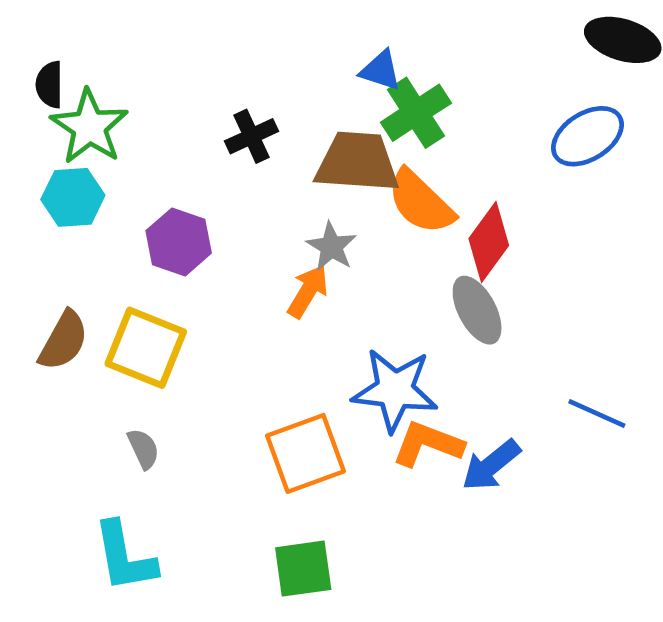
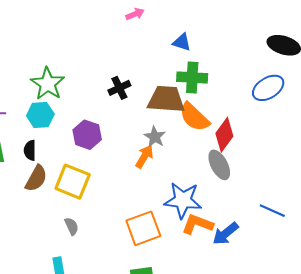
blue triangle: (381, 70) -> (182, 42), moved
black semicircle: (49, 85) -> (30, 150), moved
green cross: (416, 113) -> (192, 78), turned 36

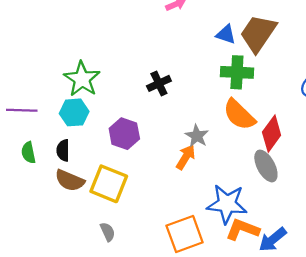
brown trapezoid: (166, 99) -> (258, 33), moved, turned -60
brown semicircle: (36, 178) -> (70, 180), turned 84

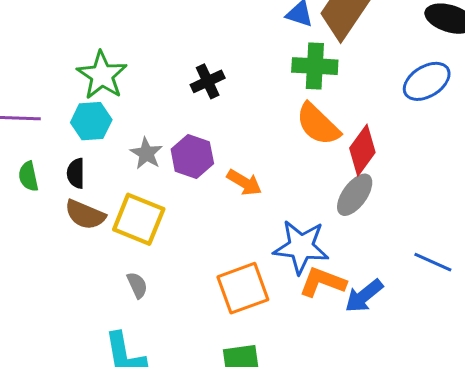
purple hexagon: (124, 134) -> (192, 156), moved
gray star: (197, 136) -> (146, 153), moved
orange arrow: (186, 157) -> (244, 182), turned 90
gray ellipse: (266, 166) -> (355, 195), turned 64

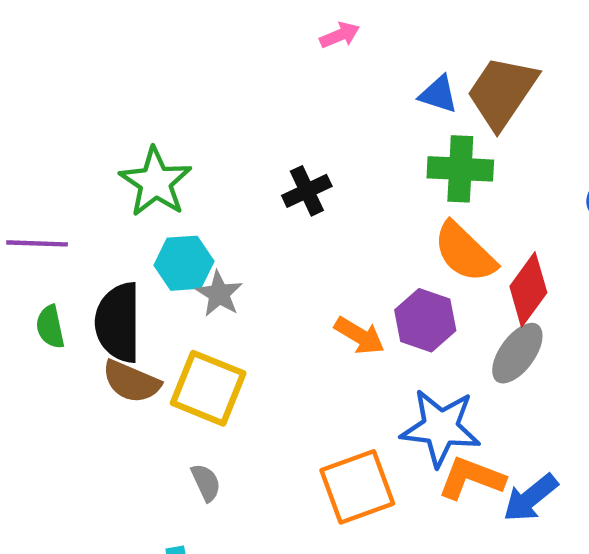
cyan hexagon: (91, 121) -> (184, 263), moved
purple hexagon: (192, 156) -> (425, 320), moved
black semicircle: (76, 173) -> (118, 322), size x1.8

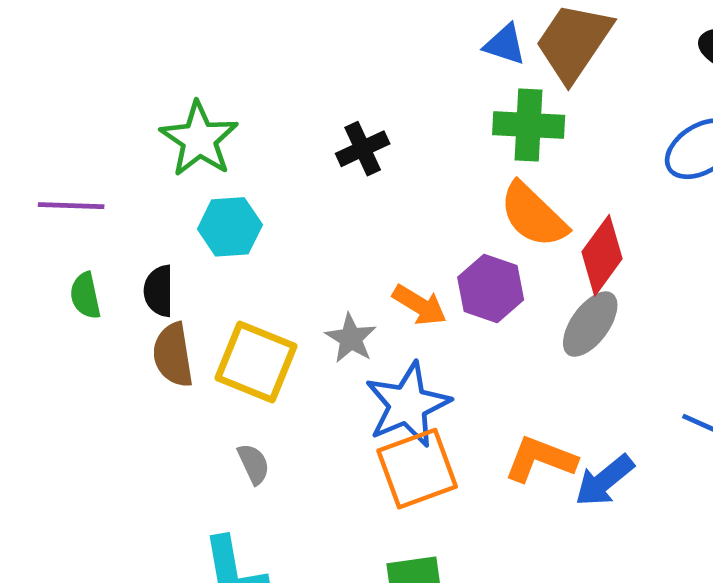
gray star: (219, 294) -> (351, 338), moved
black semicircle: (118, 322) -> (159, 291), size x0.6
brown semicircle: (131, 382) -> (173, 355), turned 58
blue star: (441, 428) -> (408, 405), moved, turned -30

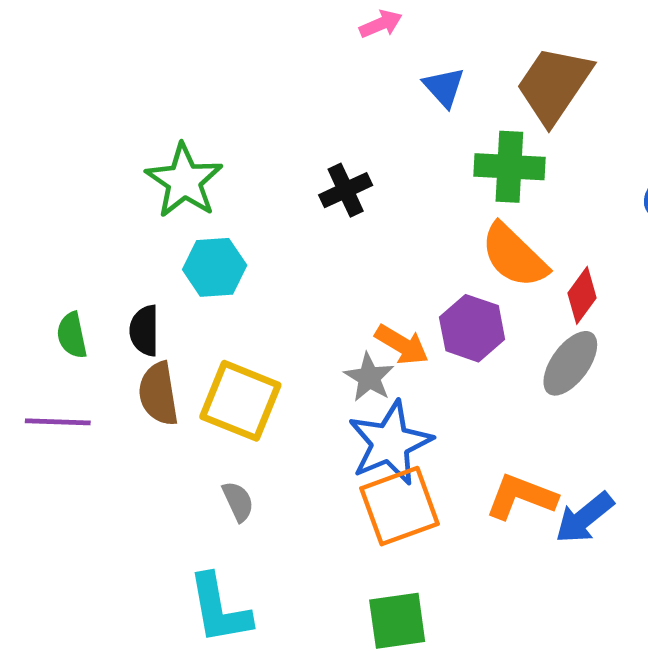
blue triangle: (505, 44) -> (444, 87), moved, turned 30
purple line: (71, 206) -> (58, 422), moved
red diamond: (602, 255) -> (582, 295), size x0.7
gray star: (351, 338) -> (369, 377), moved

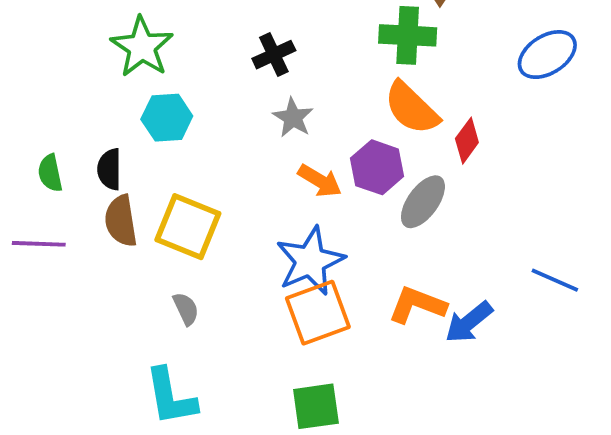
gray ellipse: (570, 363) -> (423, 202), moved
gray star: (369, 377) -> (293, 118), moved

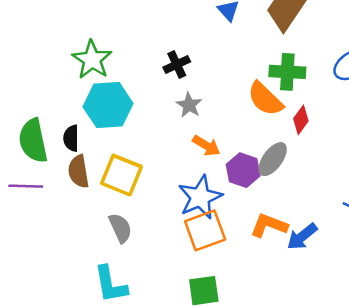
green cross: (408, 35) -> (287, 72), moved
cyan hexagon: (167, 118) -> (108, 105), size x1.5
purple hexagon: (377, 167) -> (243, 170), moved
green semicircle: (50, 173) -> (33, 141), size x1.8
gray semicircle: (186, 309) -> (120, 228), size x1.4

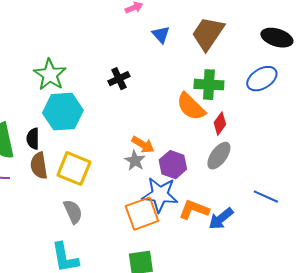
gray star: (189, 105) -> (135, 161), moved
gray ellipse: (273, 159) -> (219, 156), moved
blue star: (200, 197) -> (160, 195), moved, turned 30

